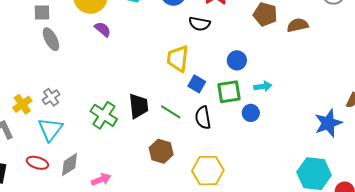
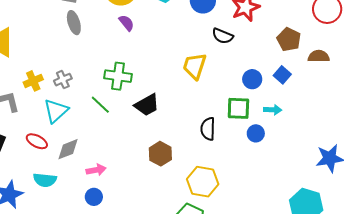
blue square: (197, 84) -> (282, 75), moved
black trapezoid: (138, 106) -> (147, 105), turned 56
green line: (171, 112) -> (100, 105), moved
green cross: (104, 115) -> (118, 76), moved, turned -36

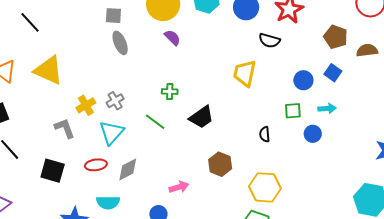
green cross: (118, 76) -> (170, 91), size x0.6
green square: (238, 108) -> (293, 111), size x0.7
black semicircle: (208, 129) -> (265, 134), size x0.7
red ellipse: (37, 141) -> (96, 165), turned -30
pink arrow: (96, 170) -> (179, 187), moved

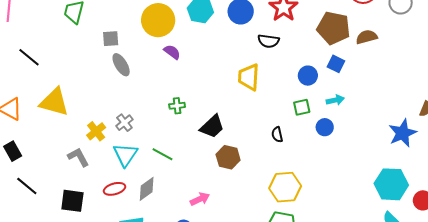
brown pentagon: (336, 37) -> (334, 28), size x1.4
green line: (155, 122) -> (163, 154), moved
brown hexagon: (220, 164) -> (228, 157), moved

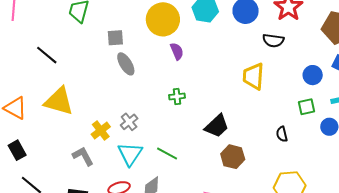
purple semicircle: (172, 52) -> (177, 51), turned 30
black line: (29, 57) -> (47, 55), moved
green cross: (177, 106) -> (177, 96), moved

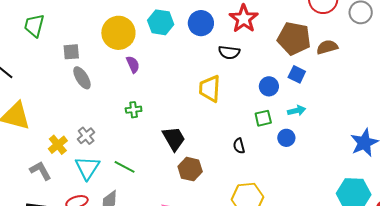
black trapezoid: (217, 126) -> (174, 139), turned -76

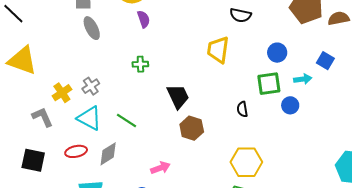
blue square: (297, 74) -> (325, 61), moved
green square: (263, 118) -> (269, 84), size x1.4
cyan triangle: (87, 168) -> (89, 118), turned -40

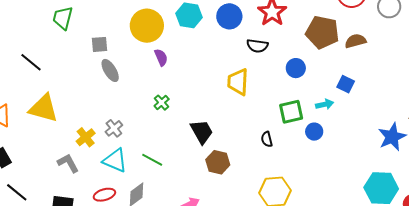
blue circle: (277, 53) -> (296, 68), moved
green cross: (140, 64) -> (162, 103), turned -35

